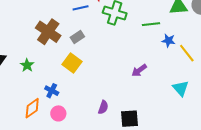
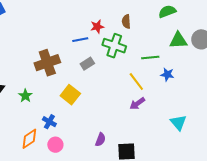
brown cross: (48, 32) -> (47, 63), turned 35
gray rectangle: (77, 37) -> (87, 64), moved
yellow line: (187, 53) -> (136, 82), moved

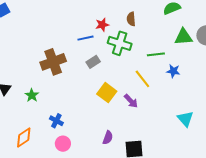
yellow square: (70, 95) -> (107, 93), moved
purple arrow: (137, 104) -> (131, 101), moved, turned -98
orange diamond: (29, 139) -> (24, 137), moved

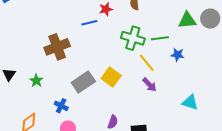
green cross: (120, 43) -> (133, 38), moved
gray rectangle: (93, 62) -> (83, 82), moved, size x1.6
purple arrow: (131, 101) -> (149, 85), moved
cyan triangle: (185, 119) -> (190, 102), turned -30

